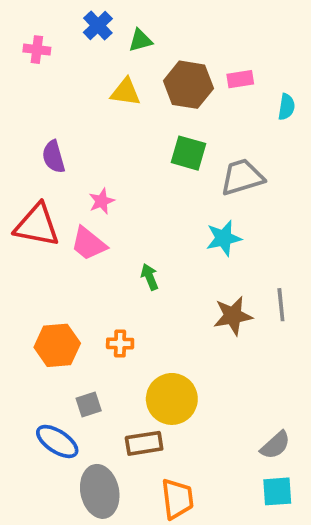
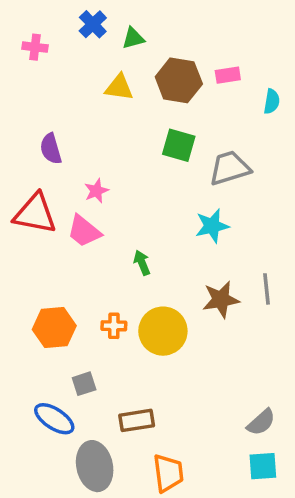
yellow circle: (172, 399) -> (163, 331), moved

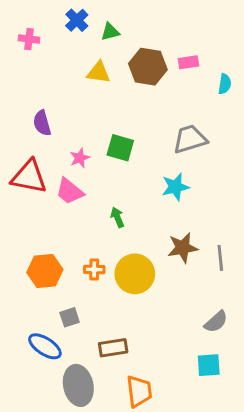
green square: (179, 145) -> (120, 148), moved
gray line: (266, 289) -> (220, 258), moved
gray semicircle: (261, 422) -> (216, 322), moved
cyan square: (263, 466) -> (209, 365), moved

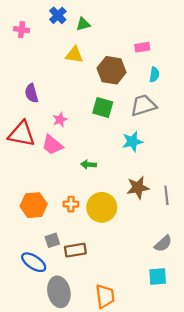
brown hexagon: (148, 67) -> (112, 70), moved
cyan semicircle: (225, 84) -> (154, 75), moved
green square: (120, 148) -> (103, 108), moved
green arrow: (117, 217) -> (89, 165), turned -64
brown rectangle: (113, 348) -> (75, 250), moved

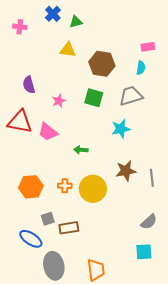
pink rectangle: (142, 47) -> (148, 47), moved
pink star: (60, 120) -> (59, 101), moved

